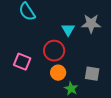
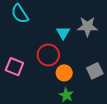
orange circle: (58, 73) -> (64, 73), moved
gray square: (92, 74) -> (95, 71), moved, turned -35

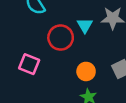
red circle: (48, 55) -> (61, 38), moved

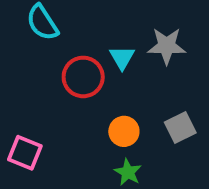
pink square: (29, 64) -> (25, 153), moved

